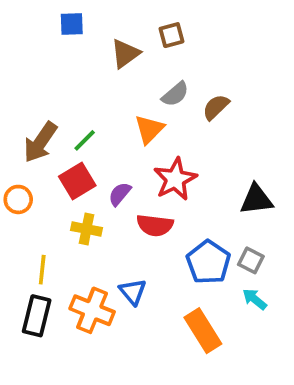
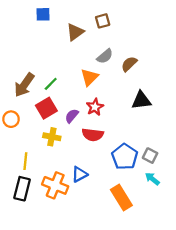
red star: (175, 179) -> (95, 107), moved, size x0.7
black triangle: (256, 199) -> (141, 100), moved
blue triangle: (133, 292) -> (79, 174), turned 42

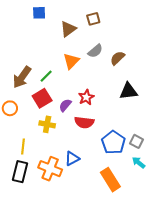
orange triangle: (89, 77) -> (71, 61), moved

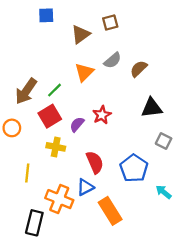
red semicircle: (84, 122) -> (95, 162), moved, turned -120
gray square: (137, 141) -> (164, 141), moved
black rectangle: (20, 172) -> (34, 223), moved
orange rectangle: (110, 180) -> (110, 211), moved

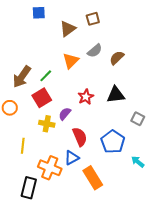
black triangle: (152, 108) -> (116, 95), moved
purple semicircle: (77, 124) -> (65, 114), moved

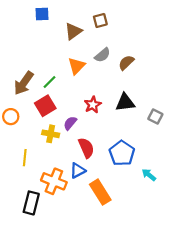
gray square: (138, 119) -> (155, 117), moved

